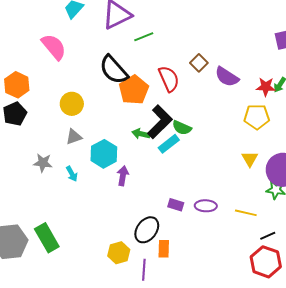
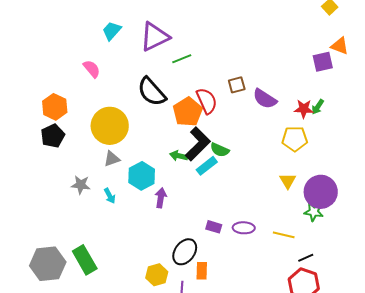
pink semicircle: (54, 47) -> (92, 69), size x0.7
brown square: (199, 63) -> (237, 85), turned 30
orange pentagon: (134, 90) -> (188, 112), moved
yellow circle: (72, 104) -> (110, 126), size x1.6

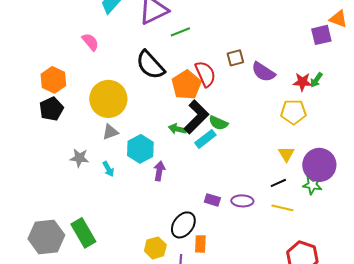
black line: (306, 258) -> (278, 183), moved

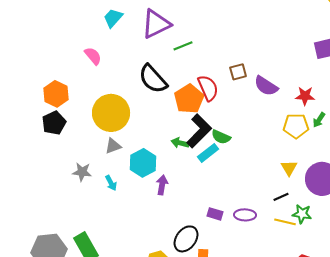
green arrow: (316, 80) -> (319, 120), moved
green star: (312, 185) -> (302, 214), moved

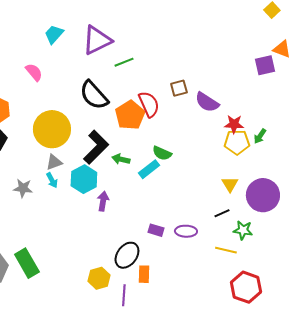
red star: (305, 96) -> (234, 124), moved
black L-shape: (199, 131) -> (96, 147), moved
cyan arrow: (111, 183) -> (52, 180), moved
yellow line: (285, 222) -> (226, 250), moved

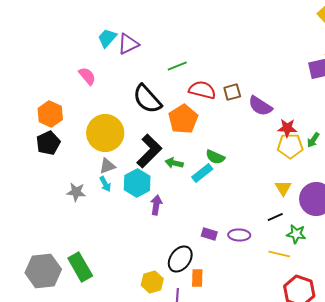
purple triangle: (97, 40) -> (128, 44), moved, size x0.7
red semicircle: (149, 104) -> (202, 90), moved, turned -52

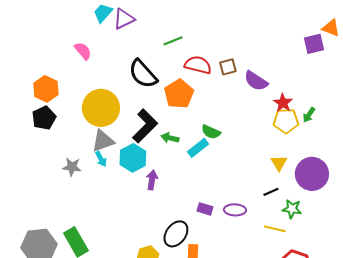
red star: (287, 128) -> (283, 103), turned 30
gray triangle: (107, 166) -> (103, 141), size x1.4

